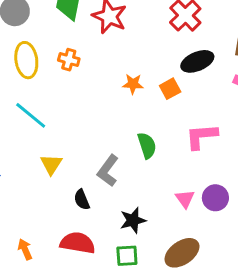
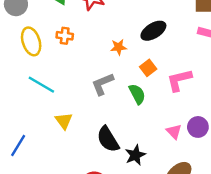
black ellipse: (197, 61) -> (153, 31), moved
orange square: (170, 89) -> (148, 68), moved
gray L-shape: (108, 171) -> (103, 84), moved, turned 40
black semicircle: (82, 200) -> (108, 139), moved, size x1.6

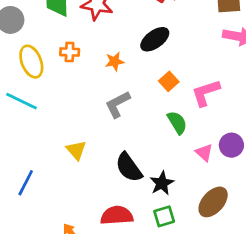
black ellipse: (153, 31) -> (155, 39), moved
orange star: (118, 47) -> (115, 61), moved
cyan line: (41, 85) -> (21, 101), moved
green semicircle: (137, 94) -> (177, 122), moved

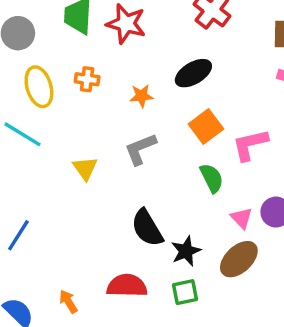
orange square: (169, 81) -> (206, 126), size x1.4
yellow triangle: (76, 150) -> (85, 168), moved
brown ellipse: (213, 202) -> (239, 259), moved

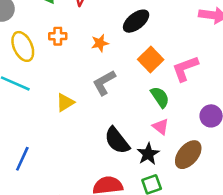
yellow triangle: (85, 168) -> (65, 102), turned 42
pink triangle: (242, 218) -> (161, 127), moved

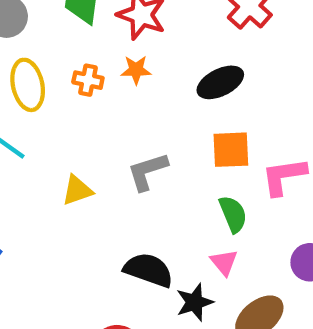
orange star: (100, 43) -> (136, 70), moved
orange square: (151, 59) -> (231, 150), turned 30
black semicircle: (117, 141) -> (148, 270), turned 136

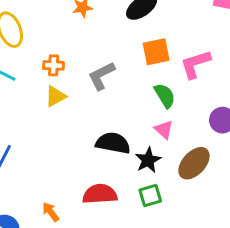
orange cross: (88, 80) -> (54, 65), moved

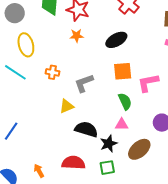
yellow triangle: (55, 96) -> (67, 106), moved
pink triangle: (164, 130) -> (122, 124), turned -48

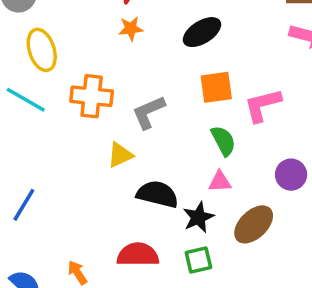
orange cross: (52, 72) -> (92, 96), size x1.6

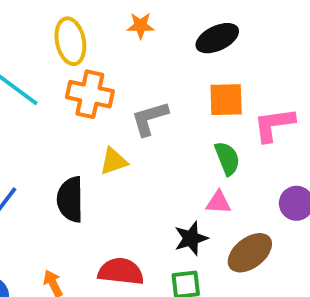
yellow ellipse: (42, 50) -> (70, 41), moved
black semicircle: (157, 194) -> (70, 199), moved, turned -111

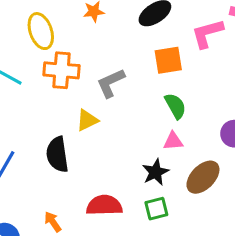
pink L-shape: (274, 125) -> (207, 33), moved

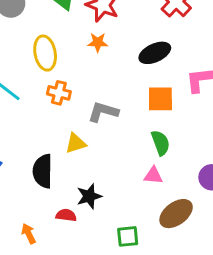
orange cross: (62, 70) -> (59, 93), size x0.7
gray L-shape: (111, 83) -> (103, 112), turned 32
black star: (155, 172) -> (89, 196), moved
red semicircle: (104, 205) -> (66, 215), moved, size x0.6

